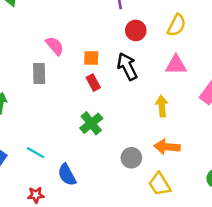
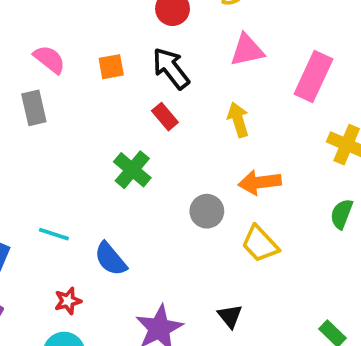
red rectangle: (93, 83) -> (165, 117), moved

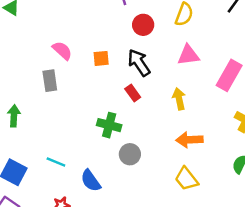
green cross: (132, 170) -> (109, 125), turned -30
gray circle: (207, 211) -> (130, 154), moved

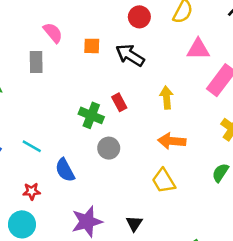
pink triangle: (188, 55) -> (198, 49), moved
black arrow: (139, 63) -> (130, 55), turned -32
red rectangle: (133, 93) -> (119, 102), moved

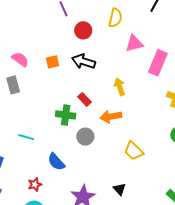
orange arrow: (172, 141) -> (111, 117), moved
cyan line: (32, 146) -> (26, 137), moved

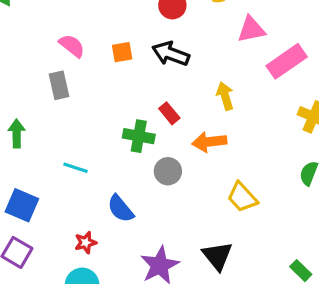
pink rectangle: (158, 63) -> (287, 61), turned 30
black triangle: (119, 189) -> (217, 256), size x1.5

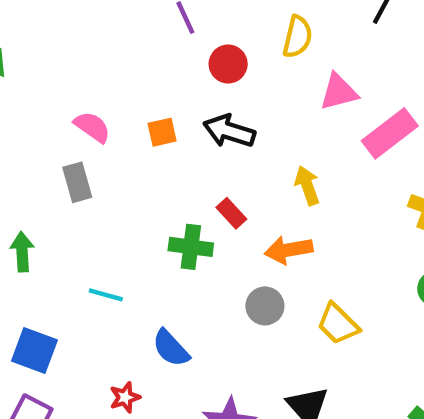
gray circle: (168, 171) -> (265, 306), moved

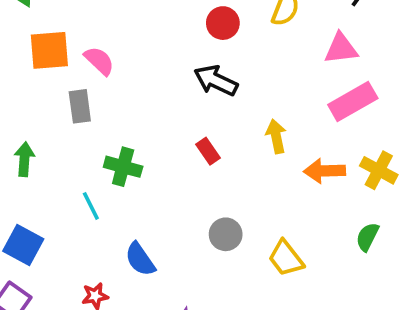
pink triangle: (339, 92) -> (341, 49), moved
orange square: (162, 132) -> (49, 50), moved, size x1.6
green cross: (191, 247) -> (123, 167), moved
orange arrow: (289, 250) -> (325, 171), moved
cyan line: (106, 295) -> (91, 206), turned 40

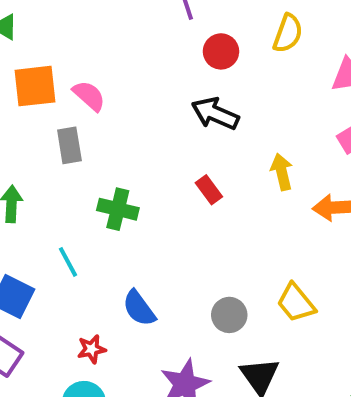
cyan line: (91, 206) -> (68, 262), moved
gray circle: (226, 234) -> (229, 315), moved

